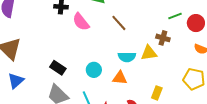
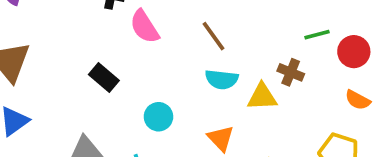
cyan semicircle: (127, 57) -> (222, 79), moved
black rectangle: (58, 68) -> (104, 78), moved
orange triangle: (120, 78) -> (221, 138), moved, turned 35

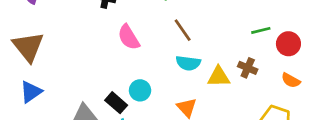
pink semicircle: (144, 27) -> (129, 37), moved
brown cross: (291, 72) -> (248, 68), moved
black rectangle: (104, 78) -> (116, 103), moved

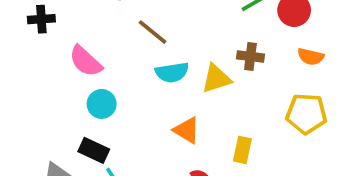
cyan circle: (140, 90) -> (102, 104), moved

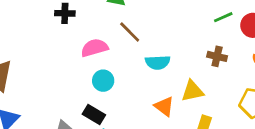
brown line: (153, 32) -> (130, 32), moved
pink semicircle: (86, 61) -> (94, 48), turned 116
yellow triangle: (216, 79) -> (193, 91), moved

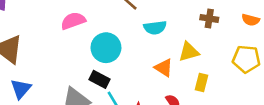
pink semicircle: (94, 48) -> (73, 21), moved
cyan circle: (103, 81) -> (106, 48), size x1.5

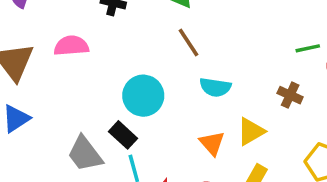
pink semicircle: (73, 21) -> (71, 46), moved
yellow triangle: (189, 52) -> (251, 132), turned -30

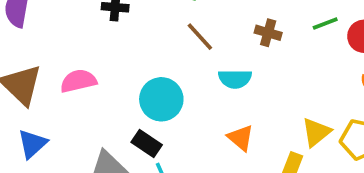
pink semicircle: (71, 46) -> (78, 81), moved
brown cross: (290, 95) -> (268, 33), moved
yellow triangle: (251, 132) -> (316, 132), moved

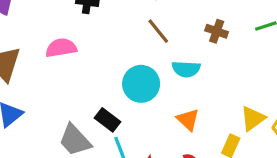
pink semicircle: (78, 81) -> (61, 48), moved
cyan circle: (161, 99) -> (141, 84), moved

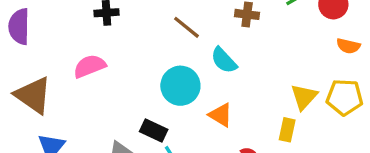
cyan semicircle: (186, 69) -> (224, 60), turned 56
orange triangle: (188, 120) -> (221, 115), moved

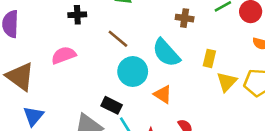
brown line: (187, 27) -> (118, 39), moved
cyan semicircle: (224, 60) -> (166, 53), size x1.4
yellow rectangle: (287, 130) -> (209, 58), moved

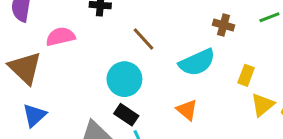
cyan semicircle: (166, 53) -> (197, 62), turned -80
pink semicircle: (64, 55) -> (60, 37), moved
cyan circle: (133, 72) -> (124, 79), moved

